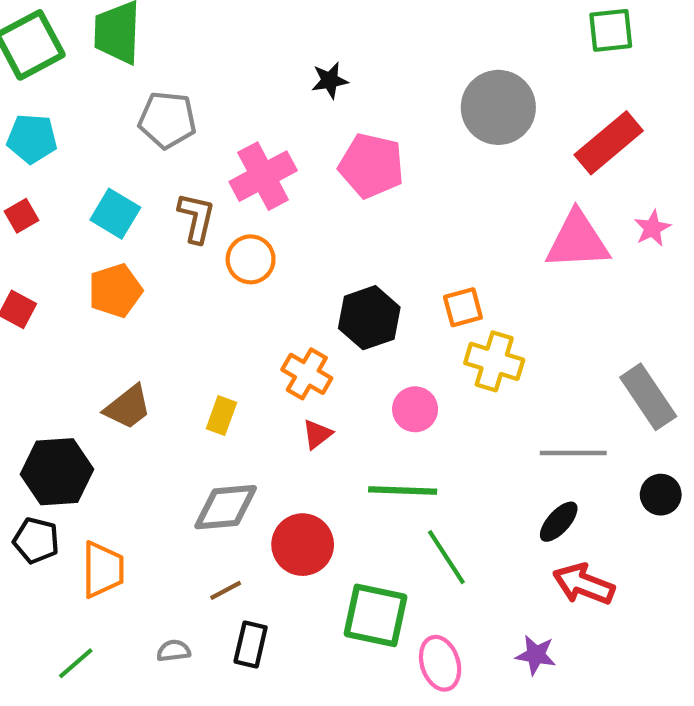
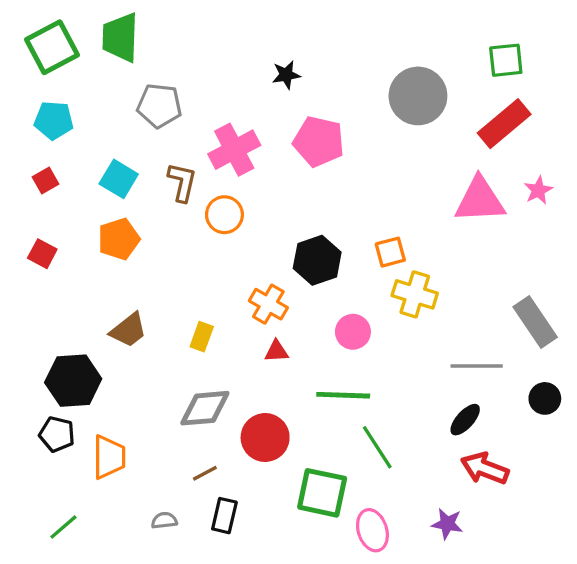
green square: (611, 30) -> (506, 60), moved
red triangle: (317, 434) -> (276, 351), turned 35
green line: (76, 663) -> (63, 527), moved

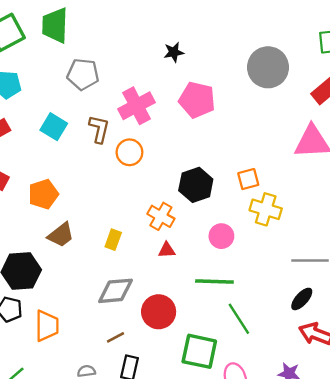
orange pentagon: (119, 239) -> (43, 194), moved

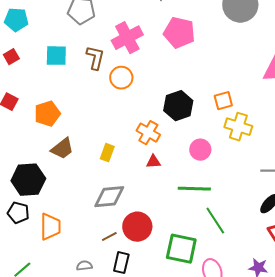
cyan square: (54, 127) -> (56, 56), turned -30
red circle: (159, 312) -> (137, 227), moved

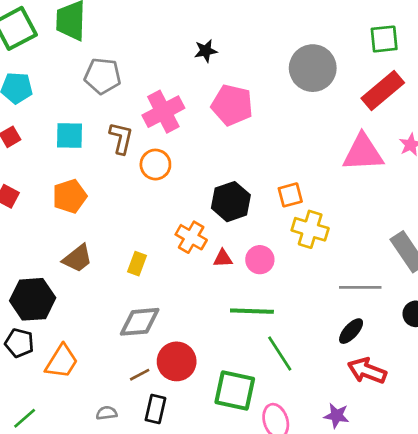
orange pentagon: (47, 114) -> (70, 196), moved
red triangle: (153, 162) -> (223, 258), moved
orange trapezoid: (50, 227) -> (62, 361), turned 32

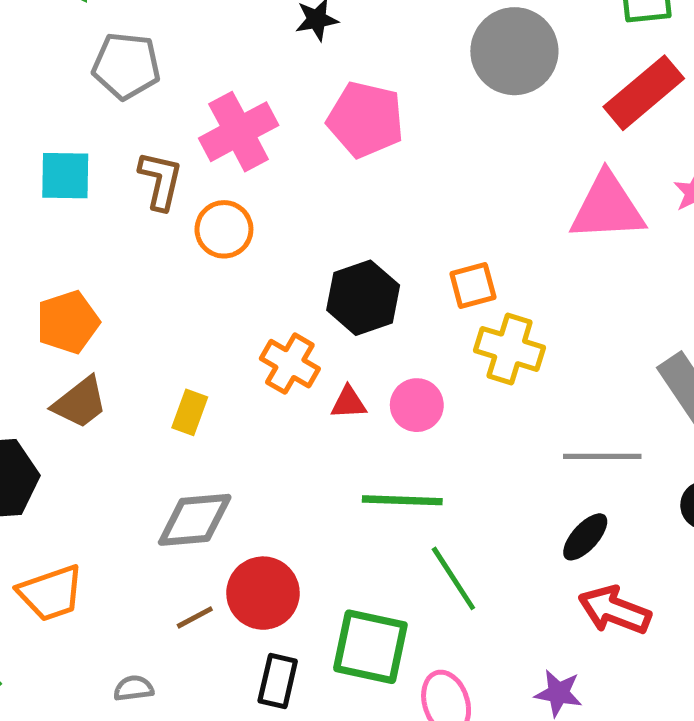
orange pentagon: (70, 196) -> (68, 322), moved
orange trapezoid: (62, 361) -> (51, 593), turned 39
black rectangle: (155, 409) -> (278, 681), moved

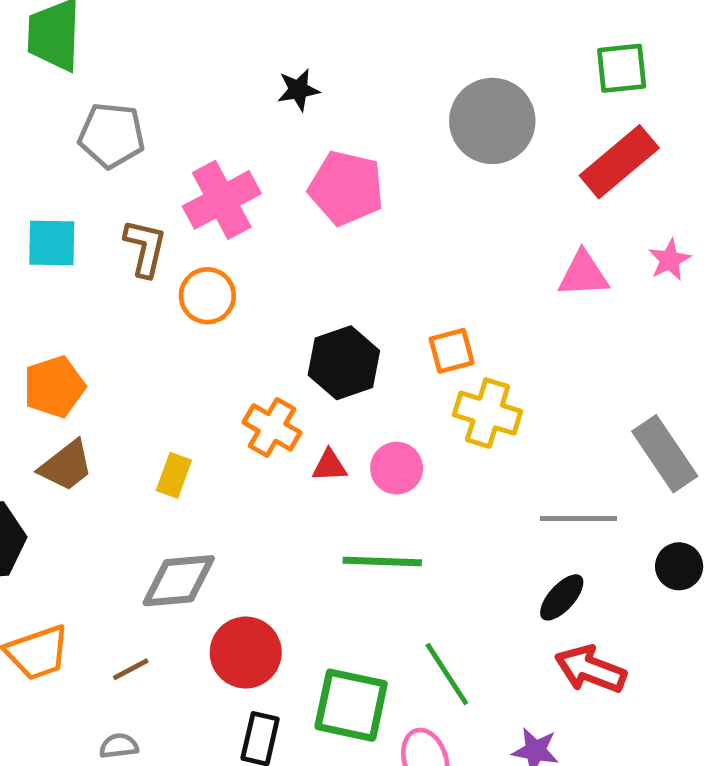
pink triangle: (607, 207) -> (583, 274), size x0.7
green line: (453, 578) -> (447, 674), moved
brown line: (195, 617) -> (131, 669), moved

